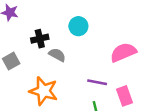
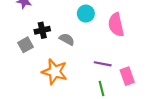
black cross: (40, 39) -> (42, 30), moved
pink semicircle: (123, 52) -> (116, 25), moved, turned -80

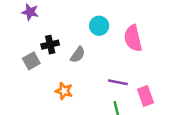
gray semicircle: (67, 39) -> (78, 55), turned 96
orange star: (55, 72) -> (64, 91), size x0.6

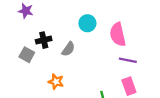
gray square: (31, 61) -> (27, 55), turned -32
purple line: (118, 82) -> (128, 60), moved

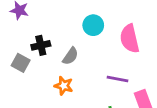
purple line: (128, 60) -> (117, 79), moved
orange star: (56, 82) -> (64, 86), moved

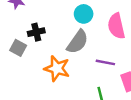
gray semicircle: (70, 56) -> (78, 42), moved, size x1.5
orange star: (64, 86) -> (57, 69), size x1.5

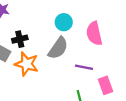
orange star: (57, 69) -> (27, 64), moved

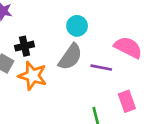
pink semicircle: (94, 33) -> (128, 47), moved, turned 130
purple line: (84, 67) -> (101, 68), moved

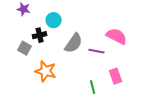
cyan circle: (77, 26) -> (54, 20), moved
orange star: (33, 76) -> (46, 71), moved

